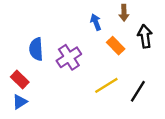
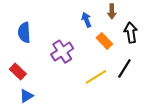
blue semicircle: (36, 49) -> (24, 33), moved
black line: (138, 91) -> (124, 68), moved
blue triangle: (20, 102) -> (26, 96), moved

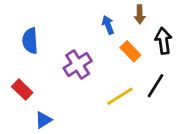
blue triangle: (26, 96) -> (43, 120), moved

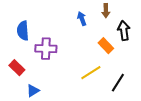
orange rectangle: (130, 51) -> (106, 46), moved
purple cross: (78, 65) -> (46, 49), moved, turned 35
black line: (155, 86) -> (118, 83), moved

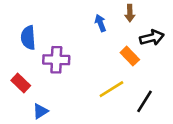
black arrow: (124, 31) -> (152, 38), turned 84

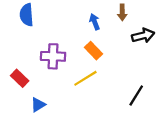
blue semicircle: (28, 38) -> (27, 15), moved
orange rectangle: (130, 56) -> (93, 51), moved
yellow line: (111, 89) -> (85, 78), moved

